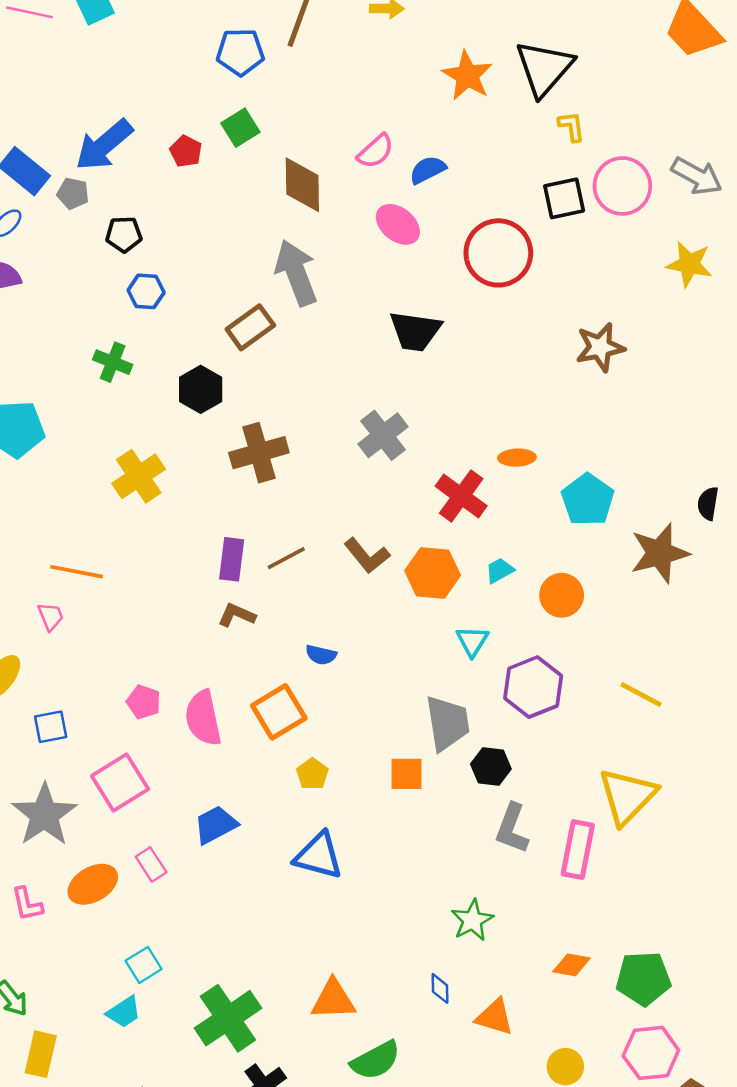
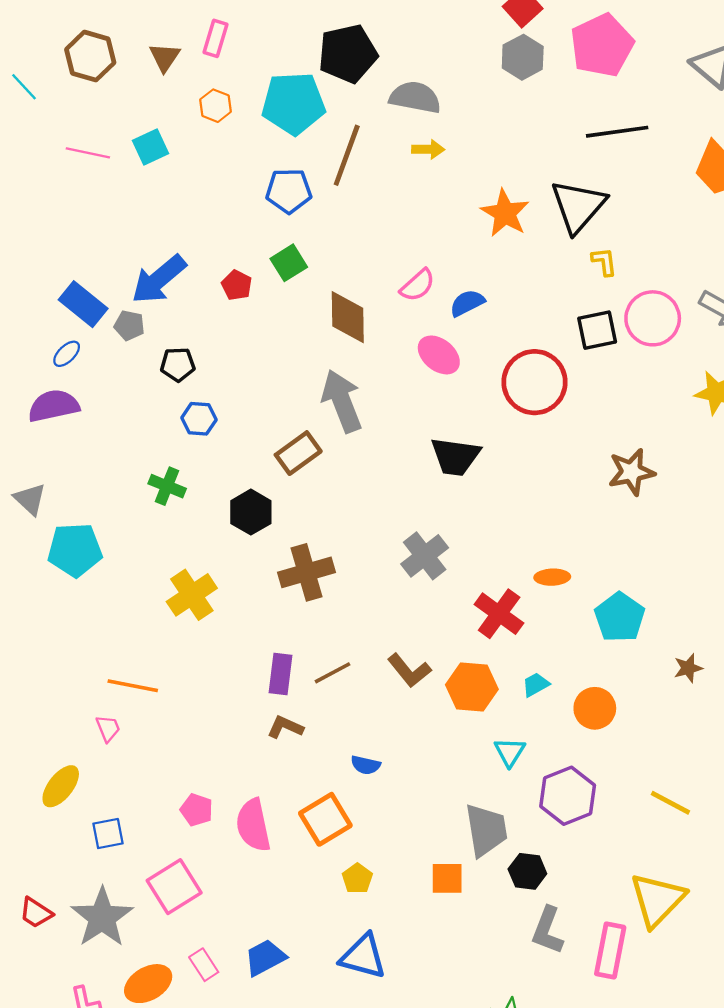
brown star: (660, 553) -> (688, 668), size x0.5
blue trapezoid: (216, 825) -> (265, 958), moved

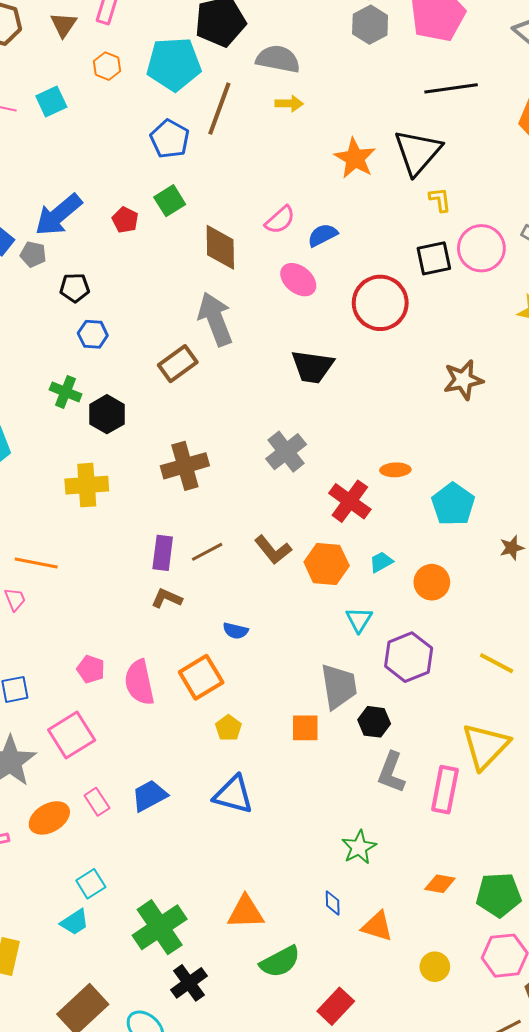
blue pentagon: (289, 191) -> (170, 139), turned 30
black hexagon: (251, 512) -> (107, 414), moved
yellow cross: (192, 595) -> (87, 485), turned 30

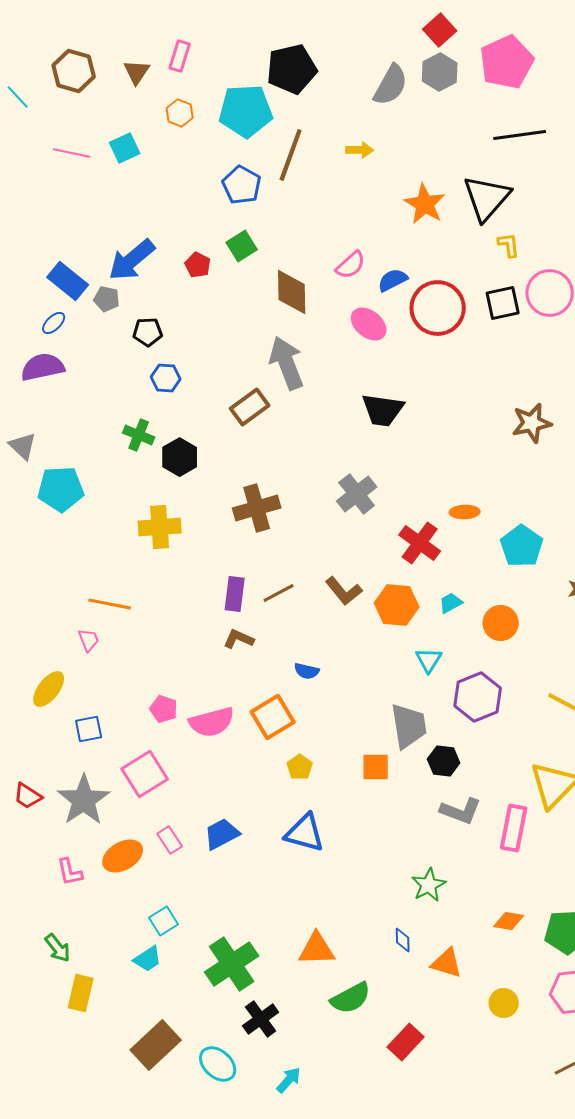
gray semicircle: (278, 59) -> (391, 85), moved, turned 108
red circle: (380, 303) -> (438, 308), moved
pink semicircle: (139, 682) -> (212, 722), turned -93
gray L-shape: (391, 772) -> (461, 811), turned -90

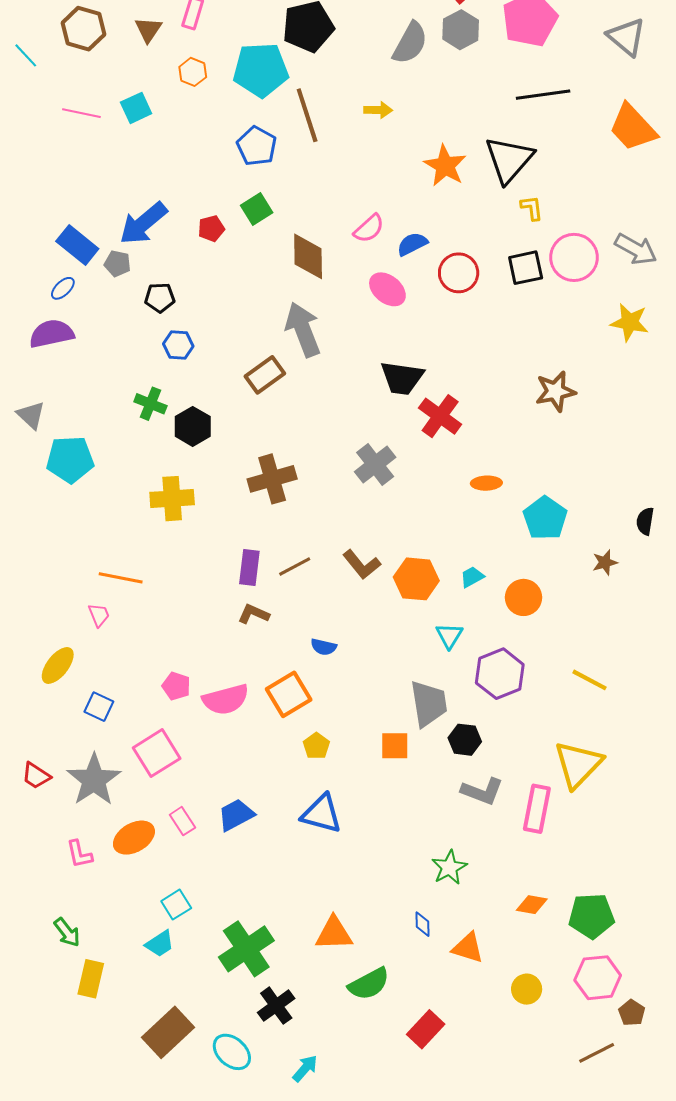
brown line: (291, 155) -> (307, 115), turned -38
red pentagon: (198, 265) -> (211, 229), turned 30
red circle: (438, 308) -> (459, 273), size x0.7
red cross: (420, 543) -> (440, 416), moved
blue square: (89, 729) -> (99, 707), turned 36

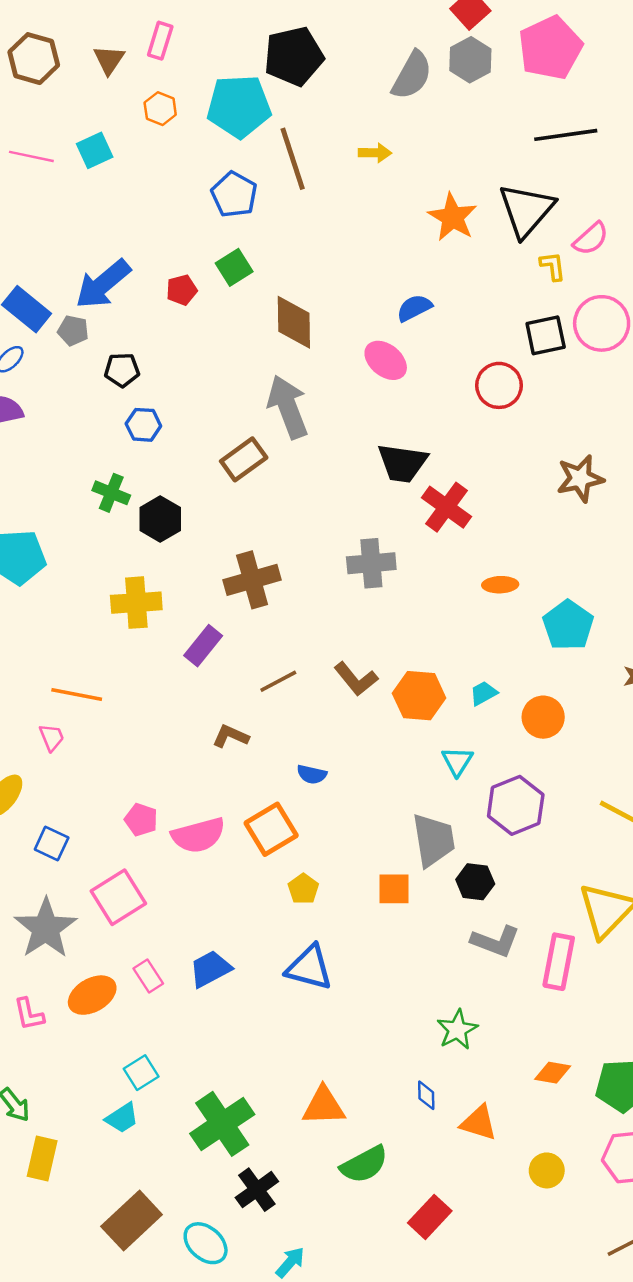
pink semicircle: (369, 229) -> (591, 239), moved
red circle: (459, 273) -> (499, 385), moved
gray cross: (375, 465) -> (371, 563), turned 33
purple rectangle: (249, 568) -> (203, 646), moved, turned 32

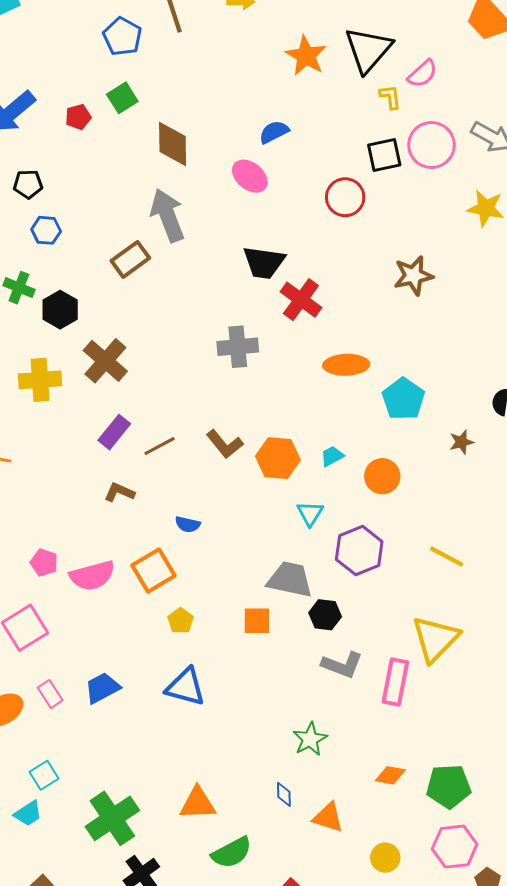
brown cross: (252, 580) -> (105, 361), moved, turned -33
orange ellipse: (500, 585) -> (346, 365), size x1.5
purple rectangle: (203, 646) -> (114, 432), moved
gray trapezoid: (433, 840) -> (290, 580), turned -69

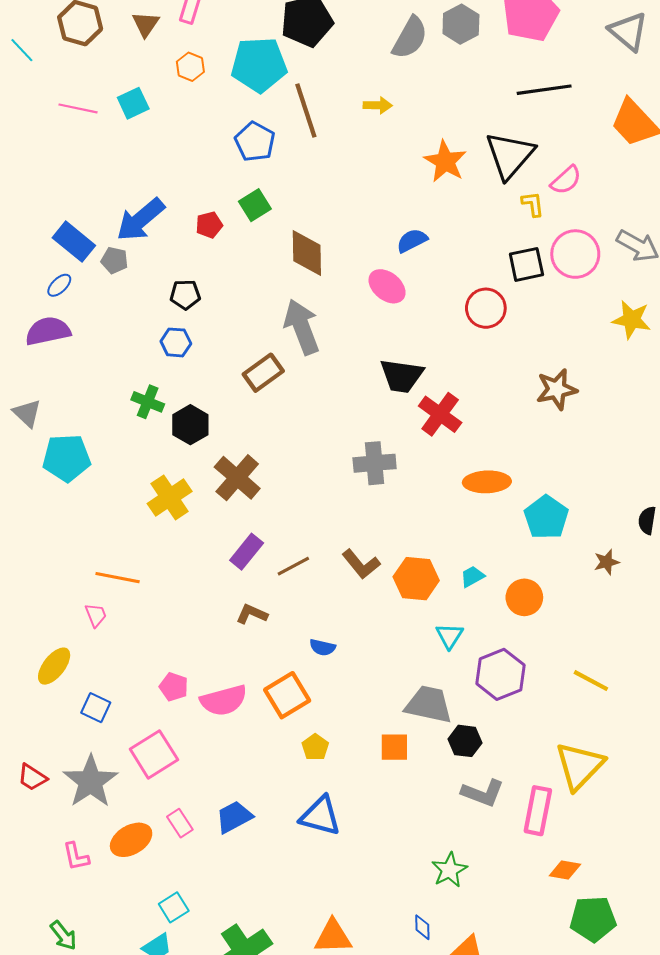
black pentagon: (28, 184) -> (185, 295), moved
yellow cross: (40, 380) -> (170, 497), turned -30
orange diamond: (390, 775) -> (565, 870), moved

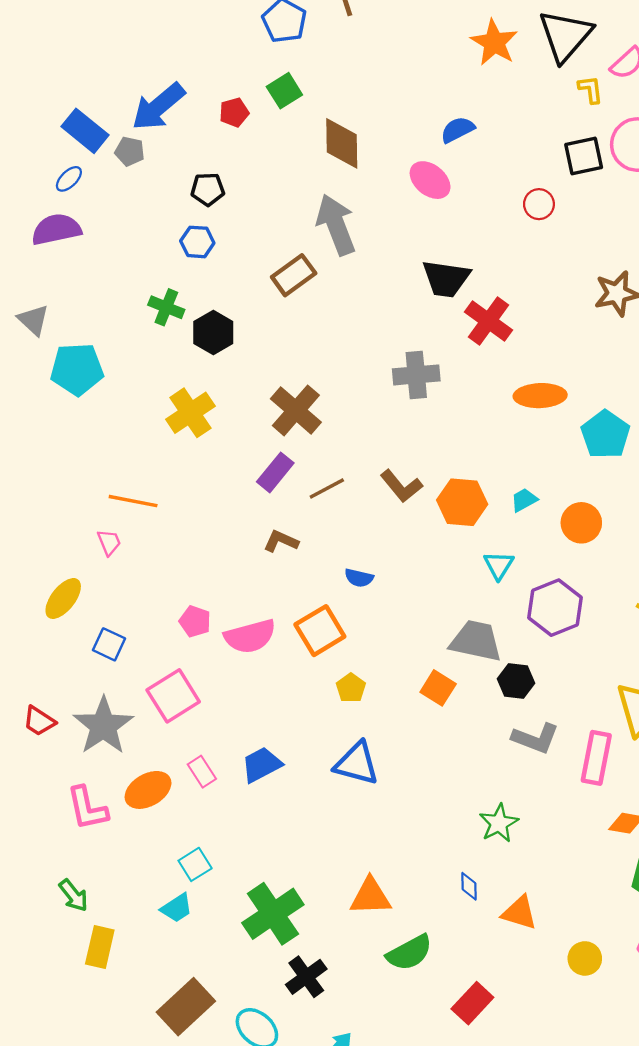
red circle: (486, 308) -> (539, 204), size x0.7
brown cross: (237, 478) -> (296, 410), moved
orange square: (394, 747) -> (438, 688), turned 32
pink L-shape: (76, 856) -> (87, 808), size x1.4

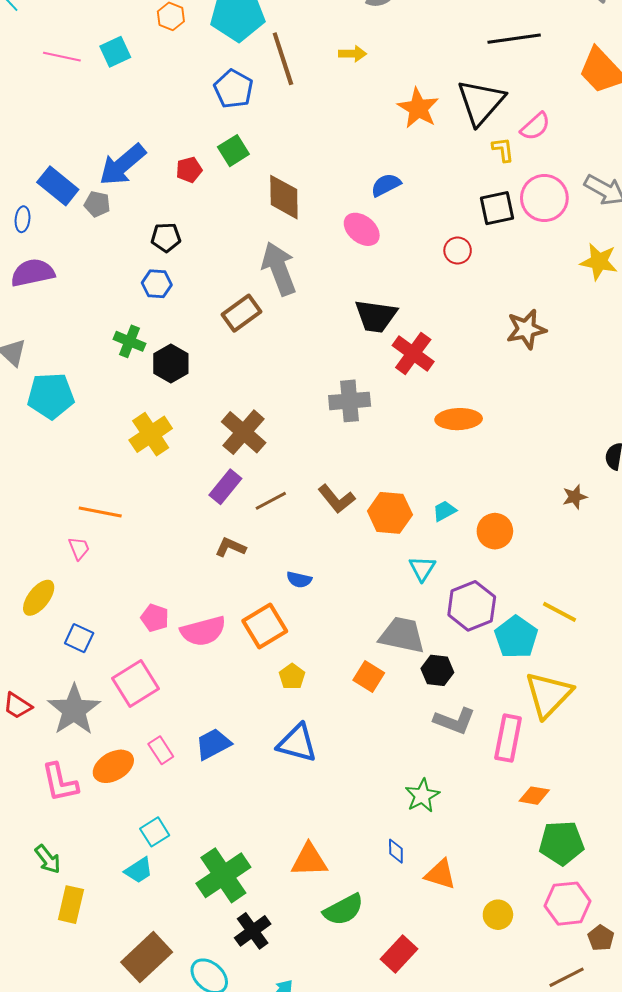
blue ellipse: (69, 179) -> (23, 219), moved, turned -40
cyan pentagon: (605, 435) -> (516, 637), moved

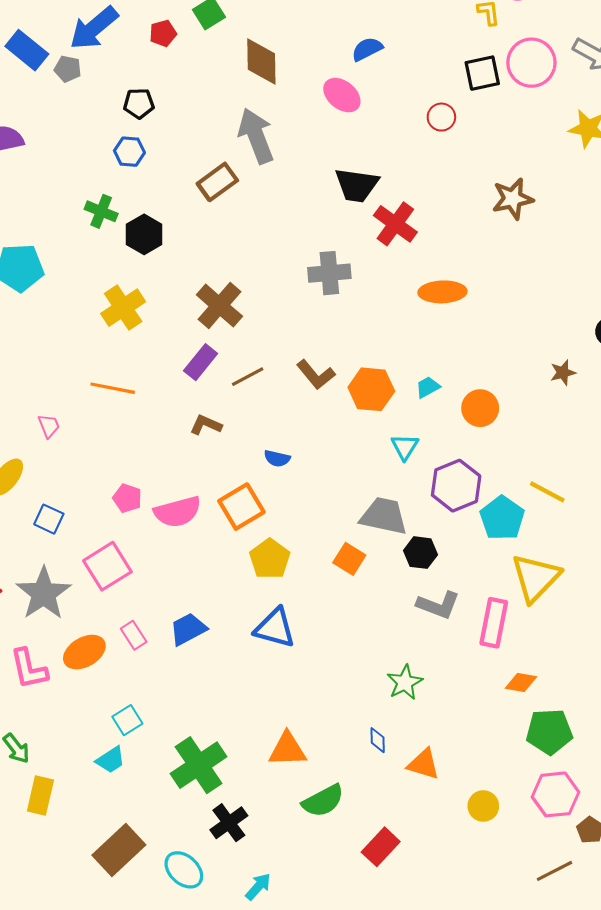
orange line: (100, 512) -> (113, 388), moved
yellow pentagon: (292, 676) -> (270, 559), size x1.5

